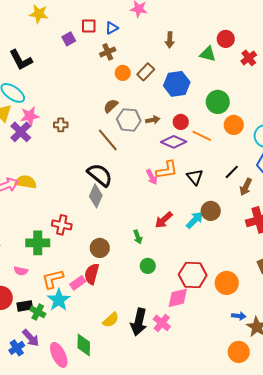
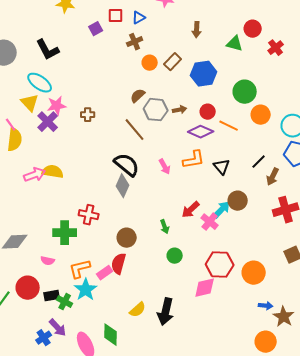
pink arrow: (152, 177) -> (165, 167), moved
pink cross: (162, 323) -> (210, 222), moved

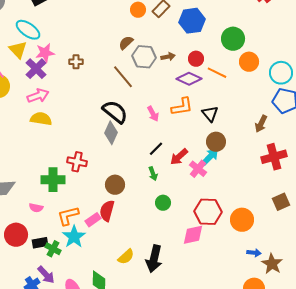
black line: (259, 162) -> (156, 149), moved
pink arrow: (35, 175) -> (38, 96), moved
brown circle: (238, 201) -> (216, 142), moved

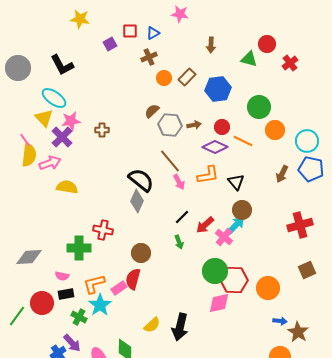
brown line: (123, 77) -> (170, 161), moved
pink arrow: (38, 96) -> (50, 163), moved
brown arrow: (261, 124) -> (282, 174), moved
green circle: (163, 203) -> (215, 271), moved, size x1.6
black rectangle: (40, 243) -> (66, 294), moved

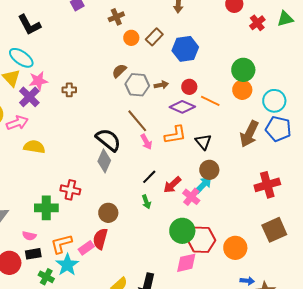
green triangle: (249, 59) -> (285, 19), moved, turned -30
green circle: (259, 107) -> (243, 70), moved
brown arrow: (282, 174) -> (249, 134), size x1.5
brown square: (307, 270) -> (274, 230), size x1.4

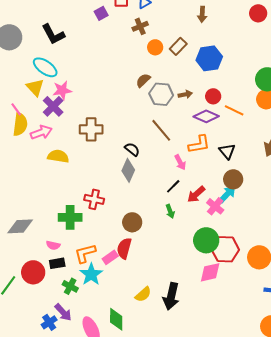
brown cross: (69, 90) -> (91, 129), moved, size x1.6
black semicircle: (108, 140) -> (132, 149), size x0.6
pink arrow: (146, 142) -> (180, 162), moved

